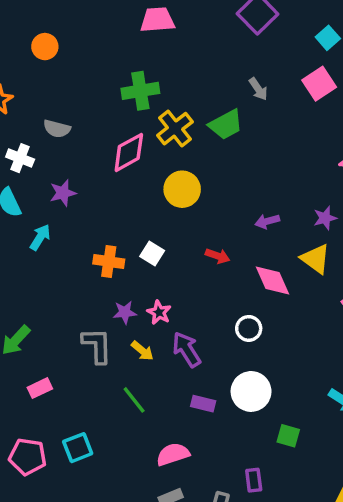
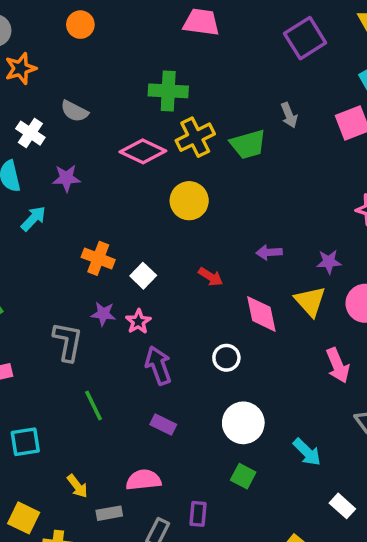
pink diamond: (129, 152) -> (143, 151), turned 42
white square: (152, 254) -> (143, 276), moved
yellow arrow: (142, 351) -> (77, 486), moved
white circle: (251, 391) -> (243, 423), moved
pink semicircle: (173, 454) -> (143, 480), moved

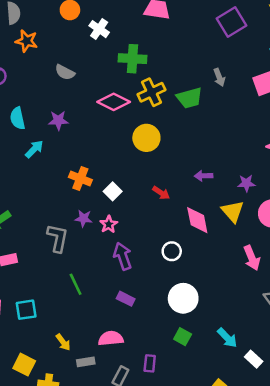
orange star: (21, 68) -> (26, 41), turned 30
white cross: (30, 133) -> (99, 29), moved
cyan arrow: (307, 452) -> (227, 338), moved

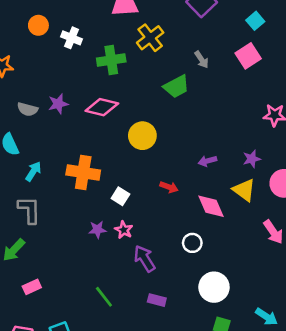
gray semicircle: (65, 72) -> (27, 109), moved
yellow cross: (151, 92) -> (150, 38), moved
purple star: (58, 120) -> (58, 104), moved
orange cross: (80, 179) -> (83, 172), moved, size x1.4
gray L-shape: (58, 238) -> (29, 210), moved

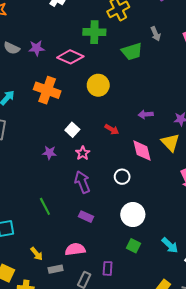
green cross: (111, 60) -> (94, 32), moved
orange cross: (83, 172) -> (47, 90), moved
pink star: (124, 230) -> (83, 153), moved

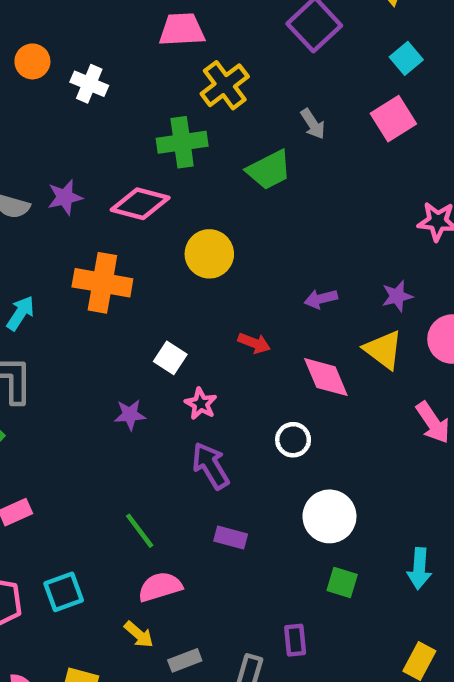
cyan arrow: (170, 245) -> (419, 569), turned 60
pink semicircle: (75, 249) -> (160, 587), moved

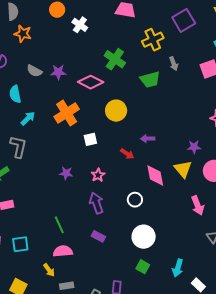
yellow cross: (225, 85) -> (153, 40), moved
green cross: (182, 142) -> (115, 59), turned 30
orange cross: (102, 283) -> (67, 113), turned 35
purple arrow: (321, 299) -> (148, 139), moved
white square: (170, 358) -> (90, 139), moved, turned 32

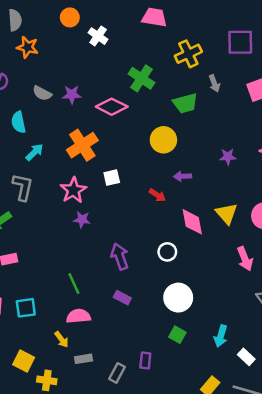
purple square: (184, 20) -> (240, 42), moved, turned 30
yellow circle: (116, 111) -> (163, 140), moved
purple star: (194, 147) -> (228, 157), moved
pink star: (98, 175) -> (73, 190), moved, size x1.5

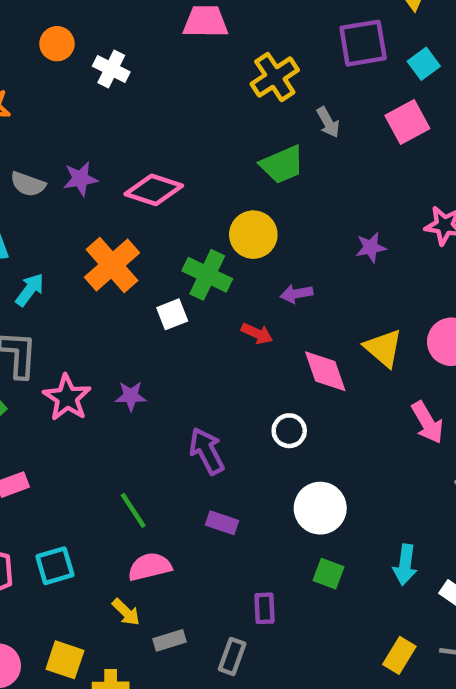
green cross: (141, 78) -> (207, 275), moved
pink star: (73, 190) -> (67, 398), moved
purple rectangle: (145, 360) -> (265, 608), moved

